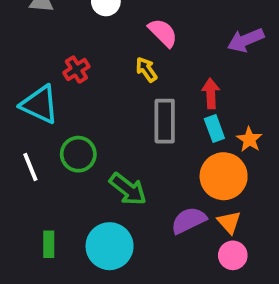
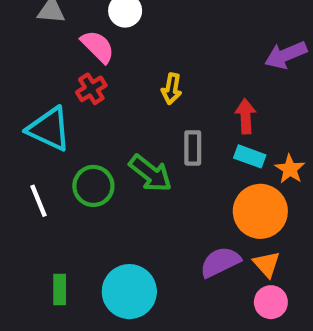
pink semicircle: (163, 33) -> (98, 47), moved
yellow arrow: (146, 70) -> (172, 89), turned -135
gray rectangle: (165, 121) -> (193, 148), size x0.7
cyan rectangle: (214, 128) -> (250, 156), turned -50
green arrow: (128, 189) -> (150, 173), moved

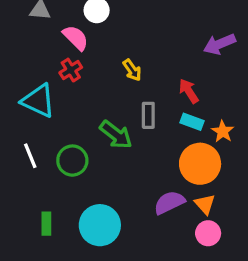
yellow arrow: (172, 89) -> (132, 70), turned -45
red arrow: (246, 116) -> (189, 91), turned -30
green circle: (93, 186) -> (72, 161), moved

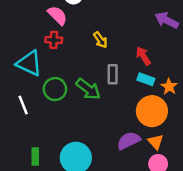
purple arrow: (219, 44) -> (167, 20), turned 50
red cross: (71, 70) -> (54, 40), turned 35
green circle: (72, 161) -> (55, 89), moved

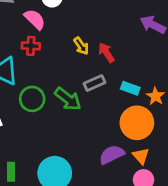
red arrow: (143, 56) -> (106, 53), moved
gray rectangle: (113, 74) -> (94, 83), turned 66

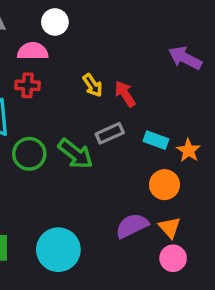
pink semicircle: (35, 19) -> (33, 51), turned -45
orange circle: (137, 123) -> (164, 185), size x0.7

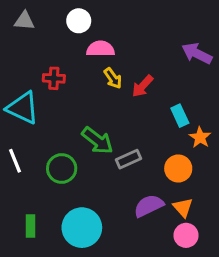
pink semicircle: (33, 51) -> (100, 49), moved
red arrow: (125, 94) -> (142, 86), turned -105
gray rectangle: (110, 133) -> (128, 159), moved
cyan rectangle: (156, 140) -> (180, 116), moved, turned 45
green circle: (29, 154) -> (62, 169), moved

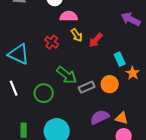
red cross: (54, 78) -> (52, 42), moved, turned 32
orange circle: (178, 169) -> (110, 84), moved
orange triangle: (183, 207) -> (122, 118), turned -32

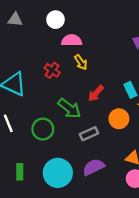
red arrow: (96, 40) -> (96, 93), moved
gray rectangle: (87, 87) -> (89, 134), moved
purple semicircle: (100, 117) -> (94, 167), moved

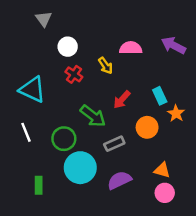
gray triangle: (15, 20) -> (44, 19), moved, turned 49
white circle: (56, 20) -> (68, 47), moved
pink semicircle: (72, 40) -> (131, 48), moved
cyan circle: (58, 173) -> (80, 168), moved

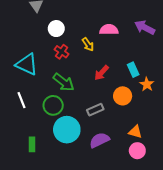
green arrow: (93, 116) -> (64, 82), moved

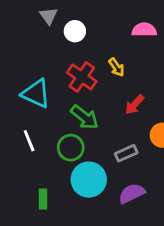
white circle: (56, 29) -> (75, 31), moved
pink semicircle: (109, 30) -> (144, 30), moved
red cross: (62, 52) -> (82, 77), size x1.5

